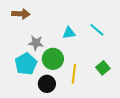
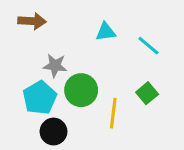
cyan triangle: (69, 33) -> (106, 32), moved
green square: (103, 68) -> (147, 93), moved
black circle: (47, 84) -> (54, 132), moved

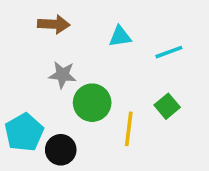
brown arrow: (32, 21) -> (54, 24), moved
cyan line: (149, 46) -> (169, 52), turned -60
cyan pentagon: (40, 98) -> (24, 132), moved

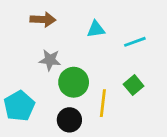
black circle: (61, 150) -> (69, 120), moved

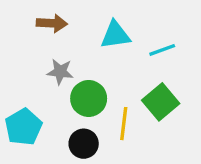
cyan triangle: (96, 29) -> (115, 35), size x1.4
green square: (134, 85) -> (161, 102), size x1.5

